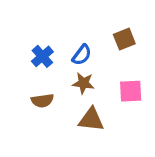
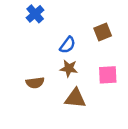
blue cross: (42, 56) -> (35, 14), moved

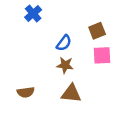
pink square: (108, 75) -> (102, 55), moved
brown semicircle: (35, 83) -> (26, 92), moved

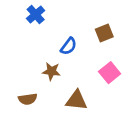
pink square: (102, 55) -> (110, 73), moved, turned -36
brown star: (65, 65) -> (51, 71), moved

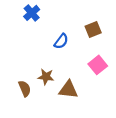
brown star: (51, 71) -> (46, 77), moved
brown semicircle: (28, 99) -> (25, 89), turned -105

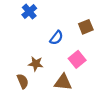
pink square: (98, 65) -> (77, 59), moved
brown star: (46, 77) -> (36, 64), moved

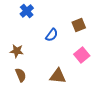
pink square: (77, 59) -> (82, 55), moved
brown star: (36, 64) -> (17, 51), moved

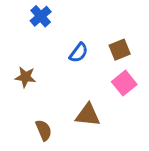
brown square: (79, 25) -> (120, 50), moved
brown semicircle: (21, 75) -> (44, 130), moved

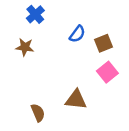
blue semicircle: (79, 53) -> (77, 34), moved
brown star: (25, 77) -> (25, 47), moved

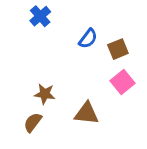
brown star: (25, 47) -> (45, 94), moved
brown semicircle: (38, 113) -> (33, 122), moved, turned -120

